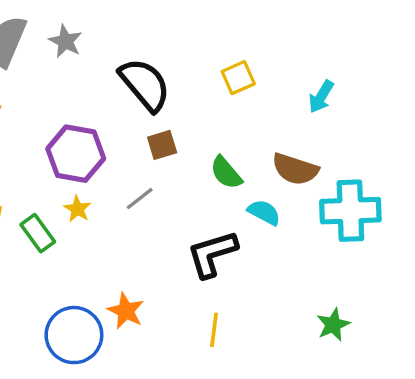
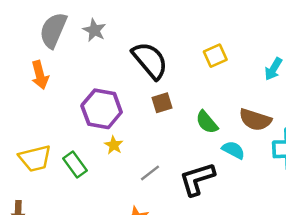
gray line: (140, 199) -> (150, 173), moved
yellow star: (77, 209) -> (114, 145), moved

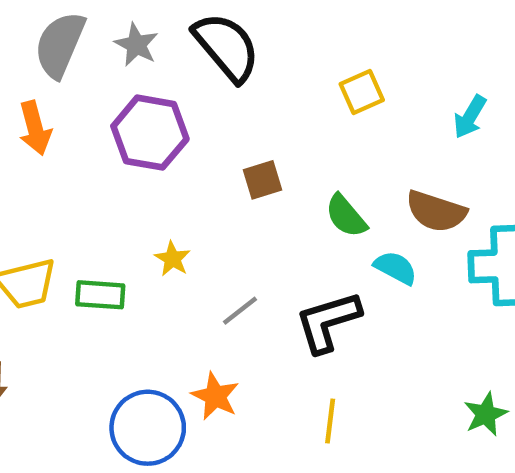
black semicircle: (150, 60) -> (227, 47), moved
purple hexagon: (102, 109) -> (150, 133), moved
green rectangle: (75, 164) -> (100, 295), turned -50

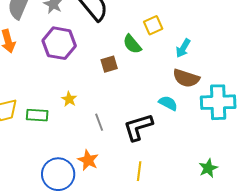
cyan arrow: (470, 117) -> (183, 48), moved
green semicircle: (346, 216) -> (132, 44), moved
gray line: (240, 311) -> (99, 122), turned -72

